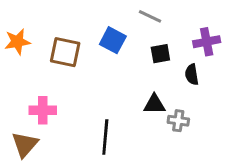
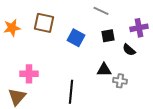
blue square: (113, 40) -> (76, 38), moved
brown square: (65, 52) -> (44, 23), moved
black semicircle: (192, 74) -> (129, 50), turned -40

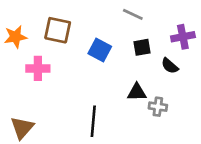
pink cross: (29, 74) -> (38, 68), moved

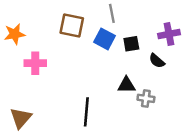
gray line: (133, 14) -> (112, 13), moved, turned 54
brown square: (58, 30) -> (72, 26), moved
blue square: (100, 50) -> (105, 39), moved

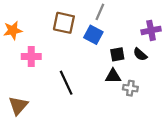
gray line: (112, 13) -> (100, 12), turned 35
black square: (131, 44) -> (117, 54), moved
black line: (86, 112) -> (66, 83), moved, turned -30

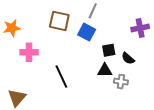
black semicircle: (140, 54) -> (128, 58), moved

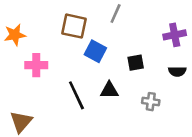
blue square: (87, 32) -> (95, 51), moved
black semicircle: (128, 58) -> (177, 71), moved, turned -40
black triangle: (105, 70) -> (109, 90), moved

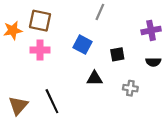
brown square: (74, 26) -> (40, 21), moved
pink cross: (36, 65) -> (40, 50), moved
black line: (76, 95) -> (52, 101), moved

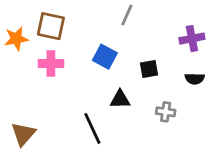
black line: (52, 101) -> (92, 128), moved

